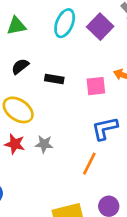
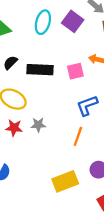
black rectangle: (54, 79) -> (40, 70), size x1.6

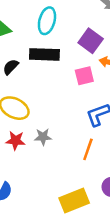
purple square: (73, 21) -> (91, 41), moved
black rectangle: (40, 70) -> (44, 54), moved

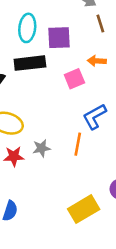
purple square: (91, 41) -> (59, 38), moved, turned -30
orange line: (88, 149) -> (78, 144), moved

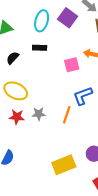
purple square: (59, 38) -> (68, 18), moved, turned 30
black rectangle: (30, 63) -> (40, 48), size x0.6

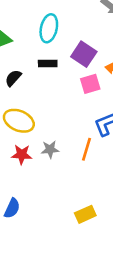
purple square: (68, 18) -> (84, 54), moved
yellow rectangle: (64, 165) -> (85, 214), size x0.7

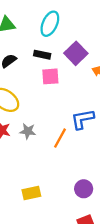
pink square: (90, 84) -> (50, 76), moved
yellow rectangle: (85, 214) -> (31, 193), moved

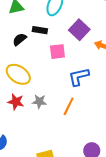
black rectangle: (42, 55) -> (40, 30), moved
blue L-shape: (82, 119) -> (79, 77), moved

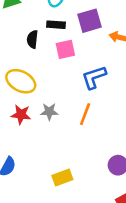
black rectangle: (40, 30) -> (56, 25), moved
purple square: (79, 30) -> (89, 21), turned 36
black semicircle: (20, 39) -> (32, 39), moved, turned -40

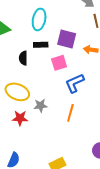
purple square: (89, 21) -> (67, 39), turned 36
pink square: (65, 49) -> (59, 63), moved
gray star: (49, 112) -> (41, 106), moved

